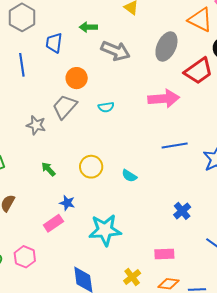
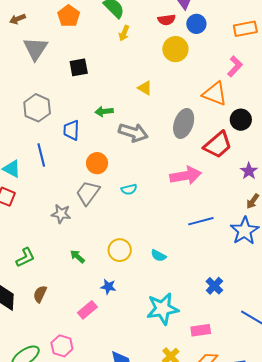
blue star: (67, 203) -> (108, 287), moved
cyan star: (105, 230) -> (162, 309), moved

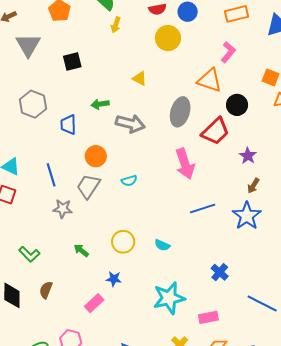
blue line: (41, 155) -> (51, 175), moved
pink arrow: (186, 176) -> (185, 164), turned 84
green L-shape: (25, 257) -> (29, 254), turned 75

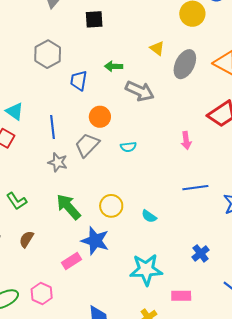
gray ellipse: (180, 112) -> (185, 64), moved
pink arrow: (185, 164) -> (186, 140), size x0.6
green arrow: (81, 250) -> (68, 207), size x1.8
blue star: (114, 279) -> (95, 241), size x1.8

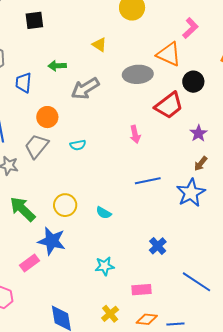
gray ellipse: (185, 64) -> (138, 74), moved, turned 64
gray arrow: (140, 91) -> (85, 88), turned 128
cyan star: (146, 270) -> (105, 266), size x0.6

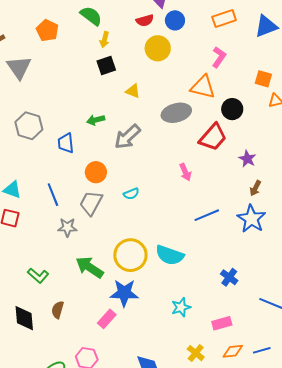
black square: (34, 20) -> (106, 66), moved
yellow circle: (65, 205) -> (130, 255), size x1.4
cyan semicircle: (104, 213) -> (170, 255), size x1.8

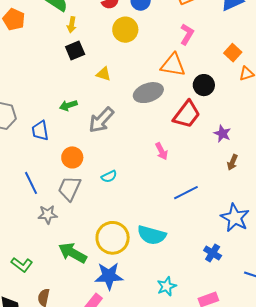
orange square: (263, 79) -> (233, 53), turned 30
blue star: (251, 219) -> (235, 218), moved

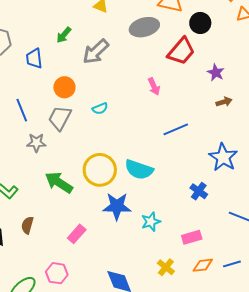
green arrow: (68, 105) -> (64, 35), turned -36
brown arrow: (232, 162) -> (224, 102), turned -133
blue star: (109, 276) -> (117, 206), moved

